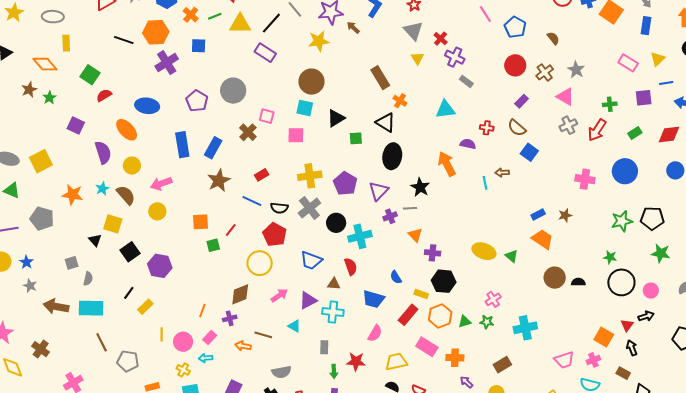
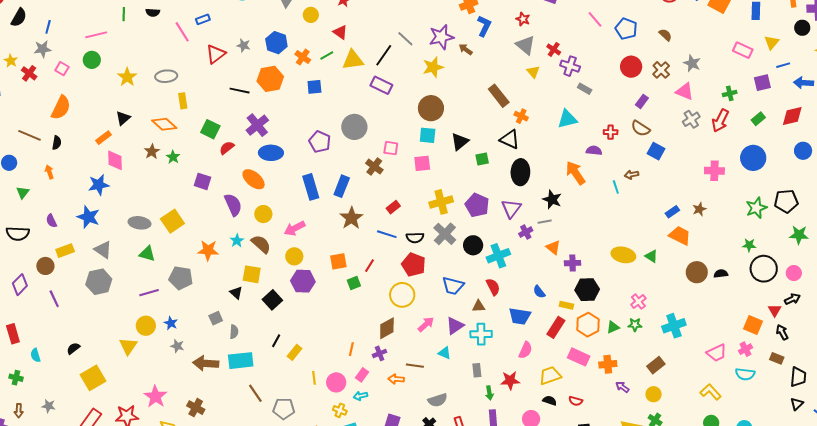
purple cross: (167, 63) -> (257, 125), moved
purple hexagon: (160, 266) -> (303, 281), moved

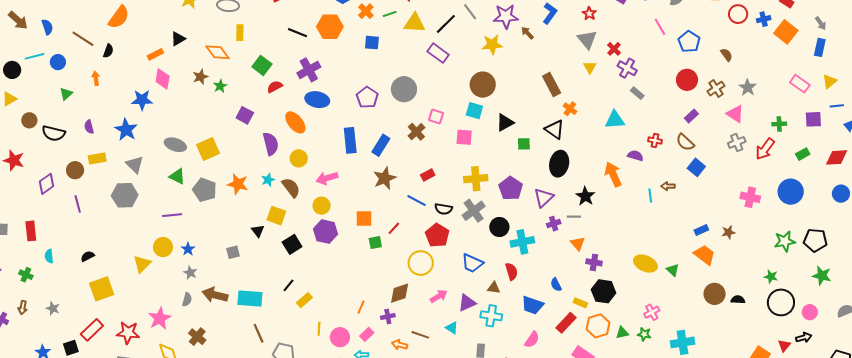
gray pentagon: (181, 278) -> (205, 190), moved
gray semicircle: (234, 332) -> (187, 300), moved

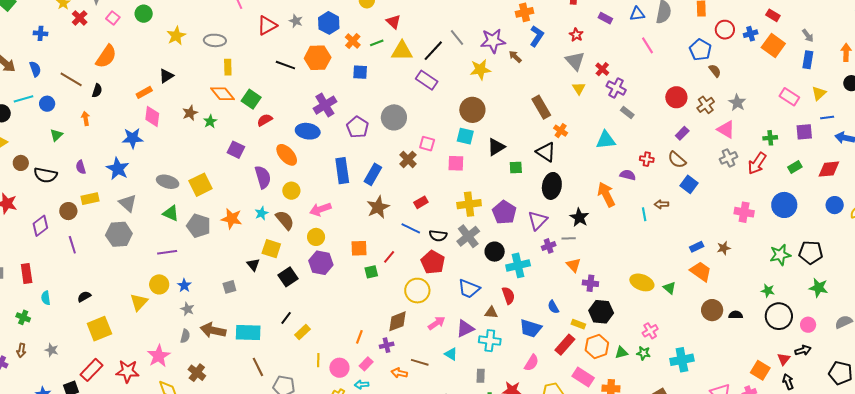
blue pentagon: (689, 42) -> (700, 50), moved
orange diamond: (217, 52) -> (223, 94), moved
purple cross: (309, 70) -> (325, 105), moved

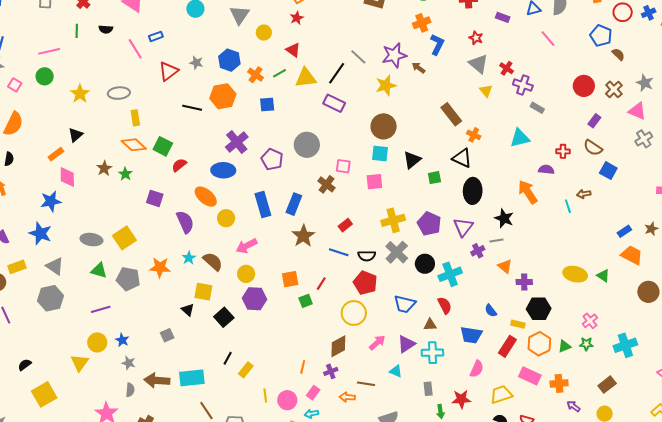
yellow circle: (291, 191) -> (226, 218), moved

